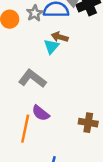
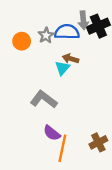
brown cross: (88, 123) -> (98, 142), turned -36
orange line: (25, 129) -> (62, 148), moved

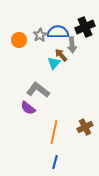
gray arrow: (83, 20) -> (72, 45), moved
brown arrow: (70, 59) -> (61, 55), turned 32
purple semicircle: (52, 133) -> (28, 108), moved

